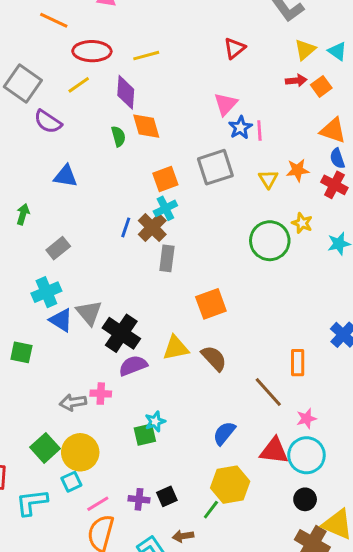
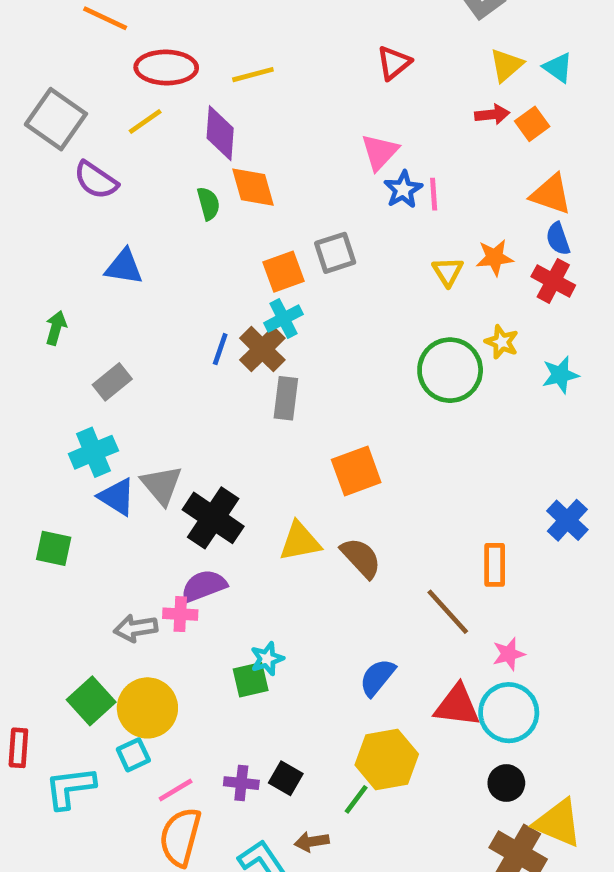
gray square: (215, 167) -> (335, 253), moved, size x0.7
purple semicircle: (133, 366) -> (204, 586), moved
black square: (167, 496) -> (286, 778), turned -36

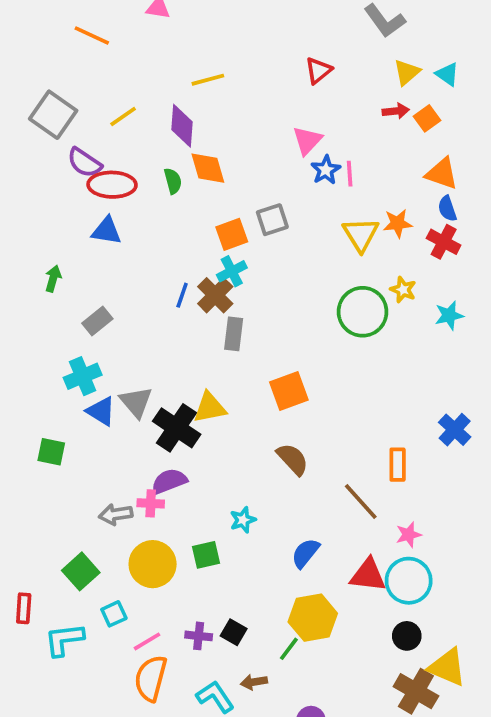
red ellipse: (166, 68) -> (112, 185), moved
yellow triangle: (448, 272) -> (361, 234), size x1.5
yellow triangle: (300, 541) -> (210, 408), moved
cyan star: (267, 659) -> (243, 520), moved
yellow circle: (147, 708) -> (153, 564), moved

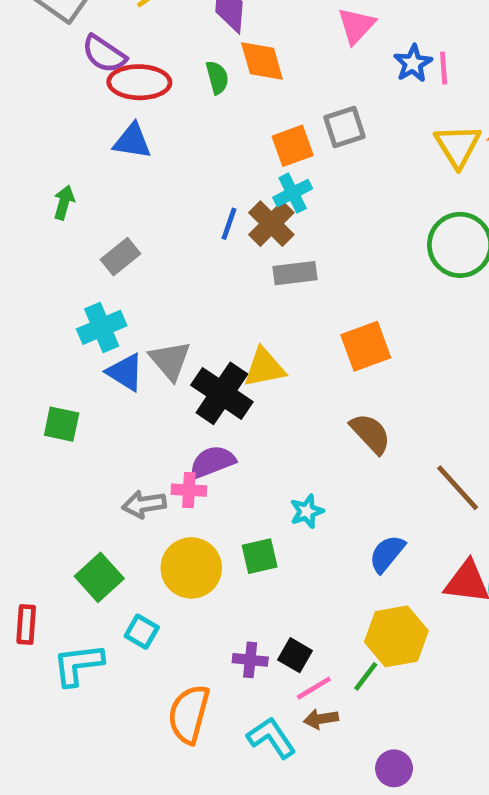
pink triangle: (307, 140) -> (356, 26), moved
gray rectangle: (234, 334) -> (295, 273), turned 76
cyan square: (114, 614) -> (142, 632), turned -35
pink line: (147, 641) -> (314, 688), moved

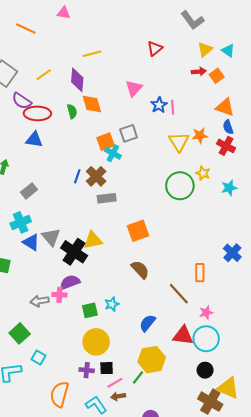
cyan cross: (293, 193) -> (113, 153), moved, turned -35
green square: (260, 556) -> (90, 310), moved
yellow circle: (191, 568) -> (96, 342), moved
black square: (295, 655) -> (107, 368), turned -32

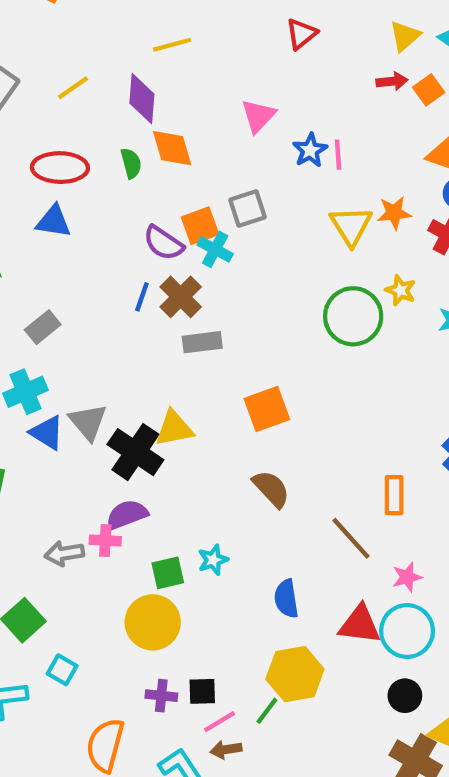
purple semicircle: (22, 101) -> (163, 243), moved
blue semicircle: (147, 323) -> (286, 599), turned -48
yellow circle: (96, 342) -> (153, 622), moved

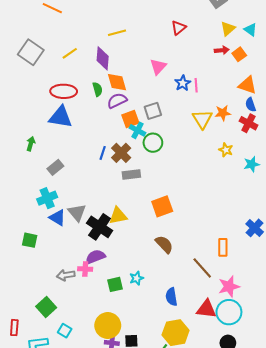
blue triangle: (54, 221) -> (61, 117), size x1.4
purple semicircle: (163, 243) -> (117, 101), moved, turned 120
green circle: (353, 316) -> (153, 143), moved, size x0.7
pink star: (407, 577) -> (229, 286), size x1.5
yellow circle: (153, 622) -> (108, 325), moved

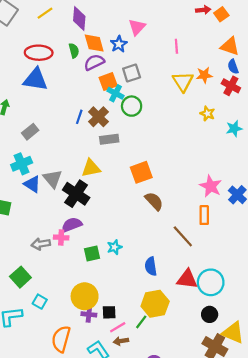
blue star: (183, 83) -> (119, 44), moved
yellow triangle: (118, 216) -> (91, 168), moved
brown semicircle: (164, 244) -> (154, 201), moved
pink star: (229, 286) -> (211, 186), moved, turned -30

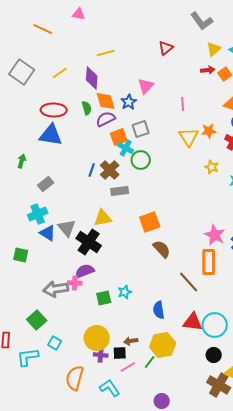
orange rectangle: (204, 215) -> (209, 262), size x1.4
gray arrow: (41, 244) -> (56, 289), size x1.4
brown arrow: (121, 341) -> (131, 341), moved

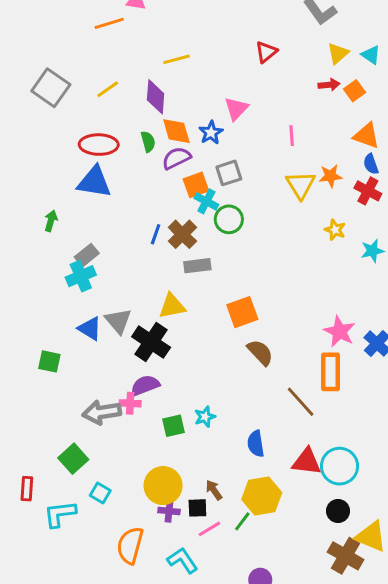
orange line: (43, 29) -> (109, 23), moved, turned -42
cyan cross: (38, 214) -> (81, 276), moved
brown arrow: (131, 341) -> (214, 490), turned 64

